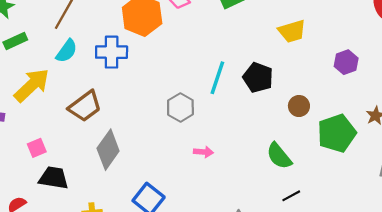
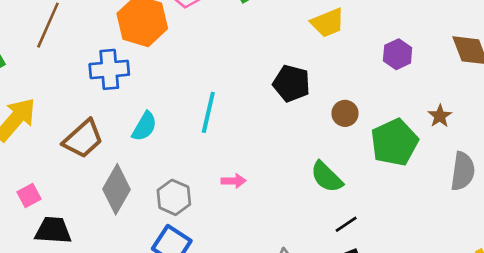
cyan semicircle: (67, 51) -> (144, 126), moved
cyan line: (217, 78) -> (208, 112), moved
gray hexagon: (180, 107) -> (174, 197), moved

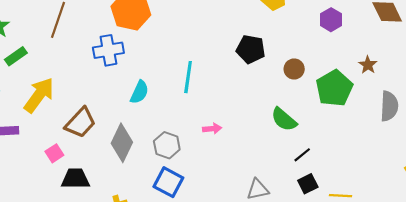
brown trapezoid: (83, 139) -> (80, 123), moved

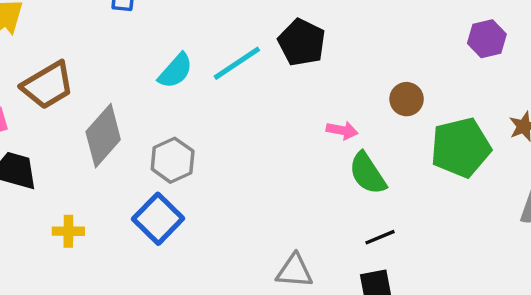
black pentagon: (251, 49) -> (302, 42), moved
cyan line: (188, 77) -> (237, 63), turned 32
cyan semicircle: (139, 92) -> (176, 71), moved
pink arrow: (212, 129) -> (342, 130), moved

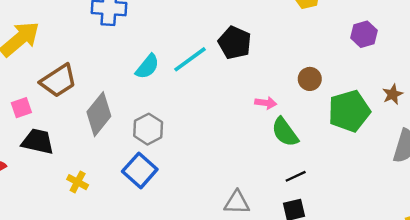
yellow cross: (68, 231) -> (78, 182), turned 30

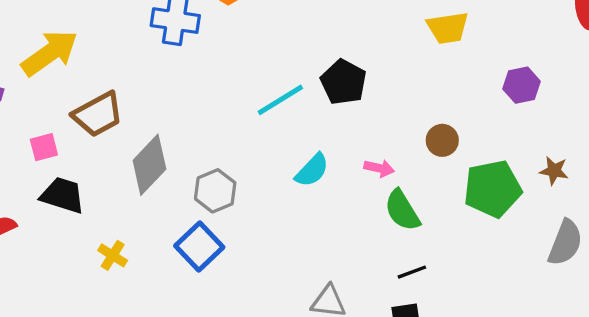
cyan semicircle: (147, 66) -> (312, 170), moved
brown star: (393, 94) -> (554, 171), turned 30

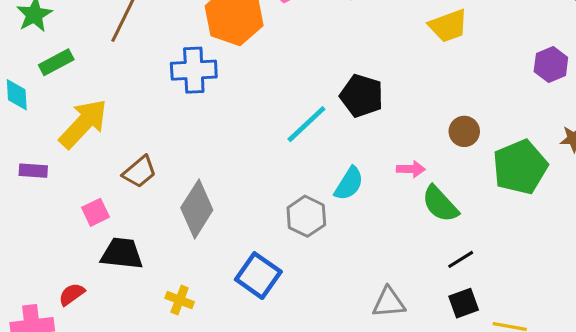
purple hexagon: (522, 85) -> (551, 65), moved
brown trapezoid: (98, 114) -> (139, 172), size x0.7
gray hexagon: (215, 191) -> (306, 216), moved

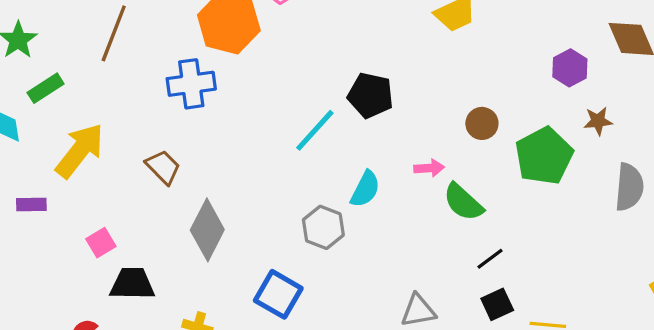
purple hexagon: (551, 65) -> (570, 68), moved
brown trapezoid: (139, 172) -> (163, 167), moved, turned -90

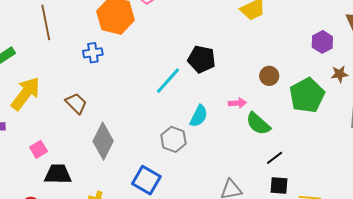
brown line: (114, 33) -> (46, 22), turned -32
blue cross: (191, 84) -> (93, 53), size x0.7
black square: (497, 304) -> (279, 185), turned 30

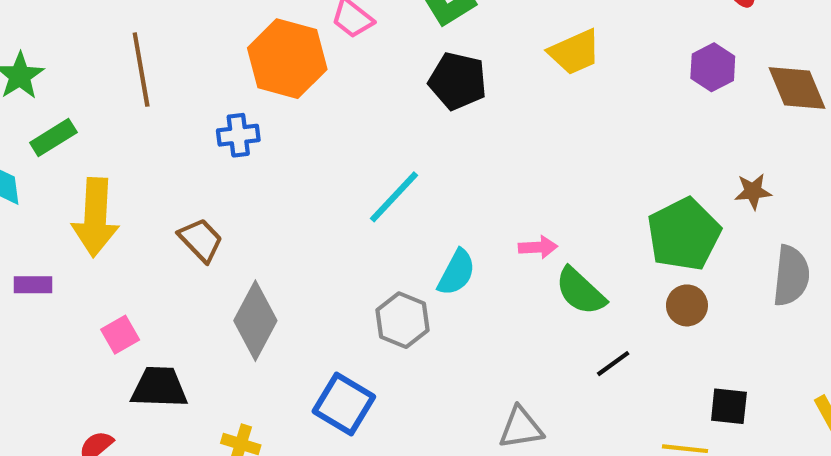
purple hexagon: (322, 42) -> (713, 67), moved
black pentagon: (202, 59) -> (458, 81), moved
brown circle: (269, 76) -> (687, 305), moved
yellow arrow: (26, 94) -> (95, 217), turned 144
black square: (279, 185) -> (729, 406), moved

